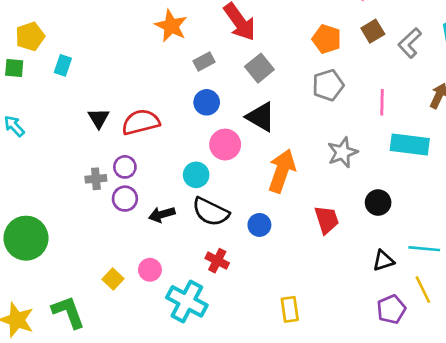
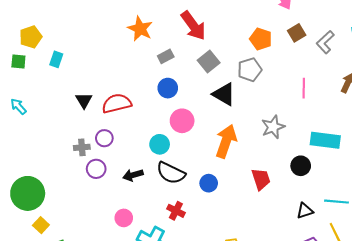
gray pentagon: (328, 85) -> (250, 70), moved
black triangle: (261, 117) -> (224, 94), moved
cyan rectangle: (410, 145) -> (325, 140), moved
purple circle: (125, 199) -> (96, 169), moved
yellow square: (113, 279) -> (41, 225), moved

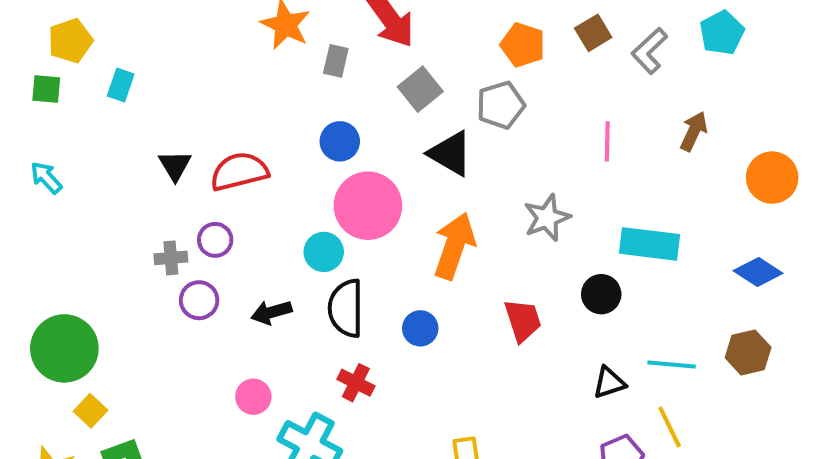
gray rectangle: (166, 56) -> (336, 61), moved, turned -49
pink circle: (182, 121) -> (368, 206), size x1.4
black semicircle: (171, 173) -> (346, 308), turned 64

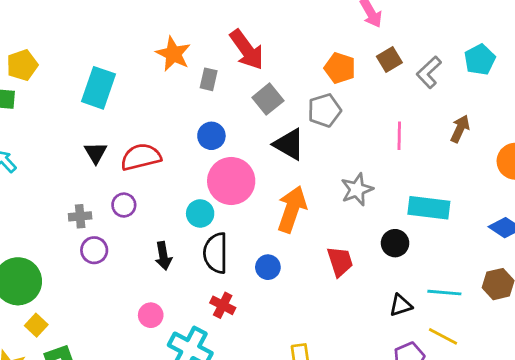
cyan rectangle: (121, 85) -> (98, 88), moved, size x1.8
gray cross: (171, 258) -> (80, 216), moved
purple circle: (199, 300) -> (94, 250), moved
black arrow: (271, 312) -> (163, 256), turned -84
yellow line: (670, 427) -> (443, 336), turned -36

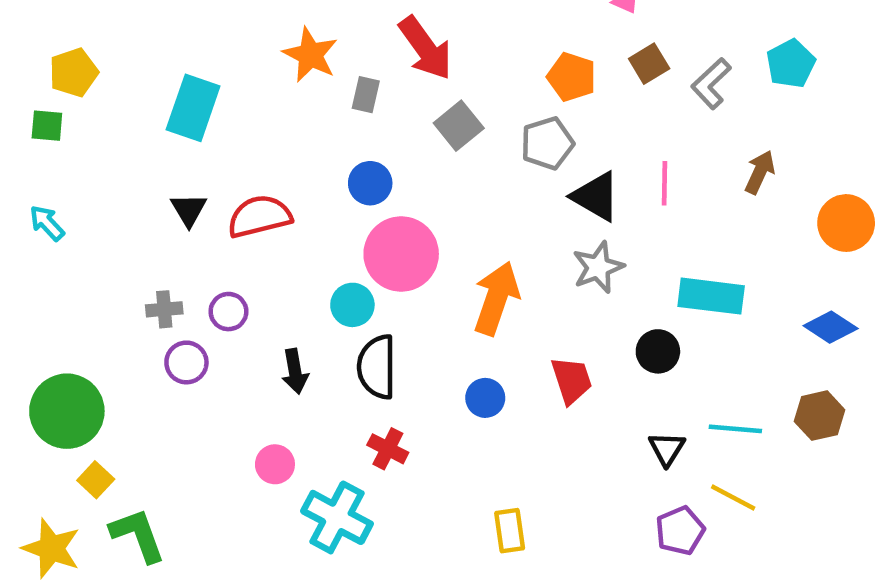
black triangle: (289, 144) -> (596, 196), moved
purple circle: (124, 205) -> (228, 312), moved
blue circle: (268, 267) -> (485, 398), moved
black triangle: (401, 305) -> (667, 449), turned -40

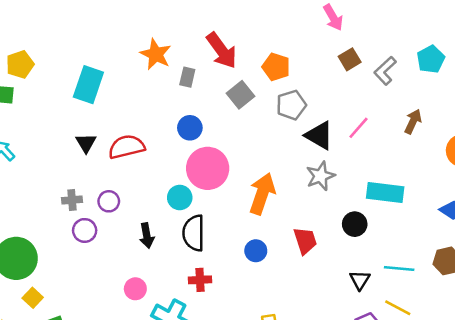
orange pentagon: (572, 77) -> (276, 67), moved
pink line: (665, 183) -> (358, 128), turned 40
red cross: (388, 449) -> (200, 280), turned -30

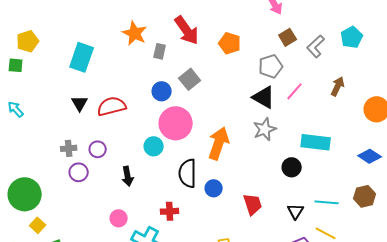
gray square: (241, 95) -> (190, 79), moved
gray pentagon: (291, 105) -> (271, 66), moved
black semicircle: (194, 233) -> (188, 173), moved
red trapezoid: (305, 241) -> (253, 204), moved

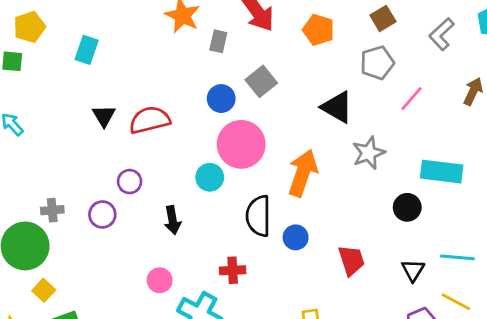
brown square: (288, 37) -> (383, 18), moved
cyan rectangle: (82, 57) -> (87, 50), moved, size x0.7
black triangle: (264, 97) -> (337, 107), moved
gray cross: (69, 148) -> (52, 210), moved

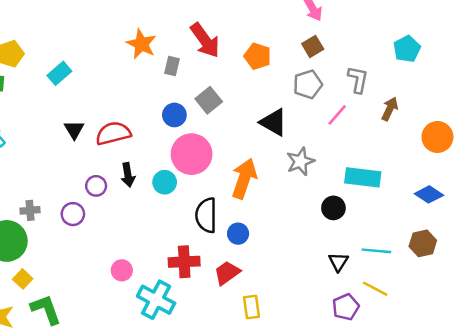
gray L-shape: (442, 34) -> (358, 79), moved, turned 144
cyan rectangle: (87, 50) -> (59, 73), turned 30
black arrow: (172, 220) -> (128, 175), moved
red trapezoid: (351, 260) -> (227, 273), moved, turned -108
red cross: (233, 270) -> (184, 262), size x1.4

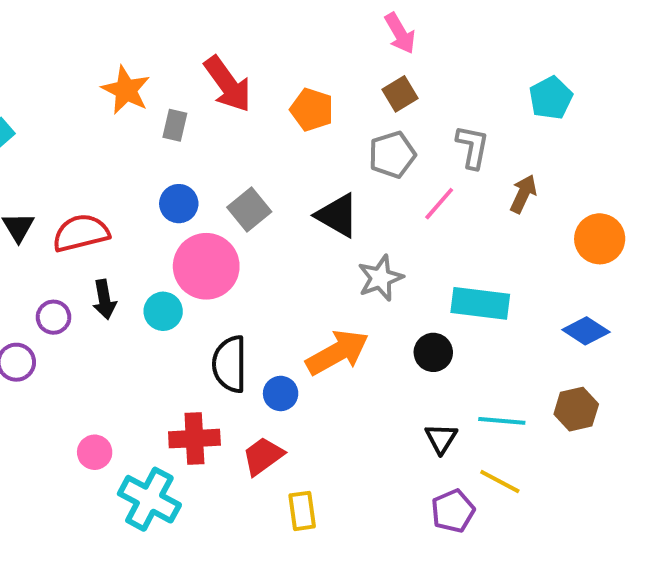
gray square: (209, 100) -> (249, 209), moved
orange arrow: (244, 179) -> (337, 352), moved, turned 42

